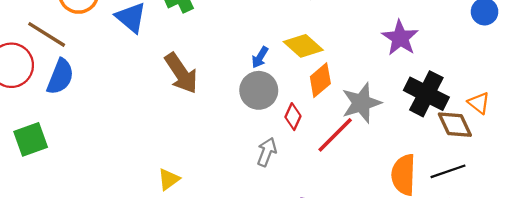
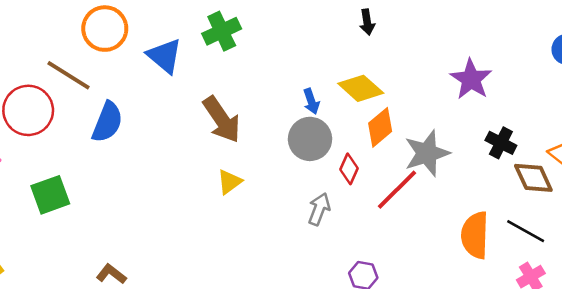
blue arrow: (260, 57) -> (311, 101), turned -50
blue semicircle: (60, 77) -> (107, 122), moved
black cross: (426, 94) -> (501, 143), size x0.6
black line: (448, 171) -> (526, 231), turned 48
yellow triangle: (169, 179) -> (229, 182), moved

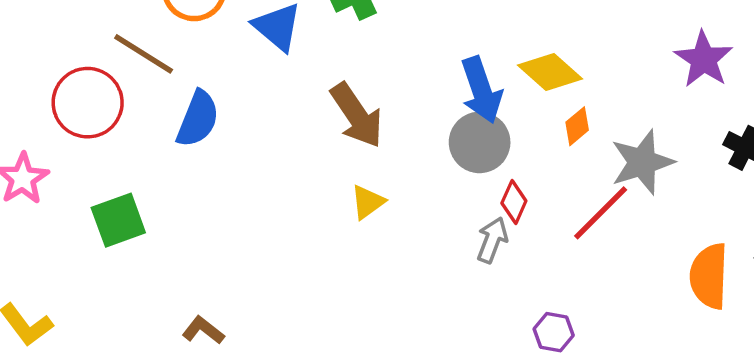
blue arrow: (311, 101) -> (481, 90), size x1.8
orange diamond: (380, 127) -> (577, 126), size x0.7
red diamond: (349, 169) -> (514, 202), moved

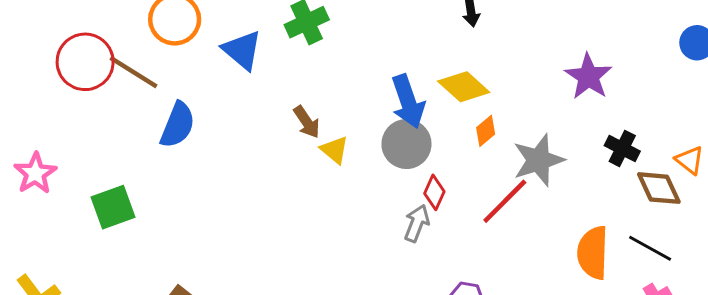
red circle: (88, 103) -> (85, 62), moved
brown arrow: (357, 115) -> (307, 122), size x0.6
yellow triangle: (368, 202) -> (335, 150), moved, turned -44

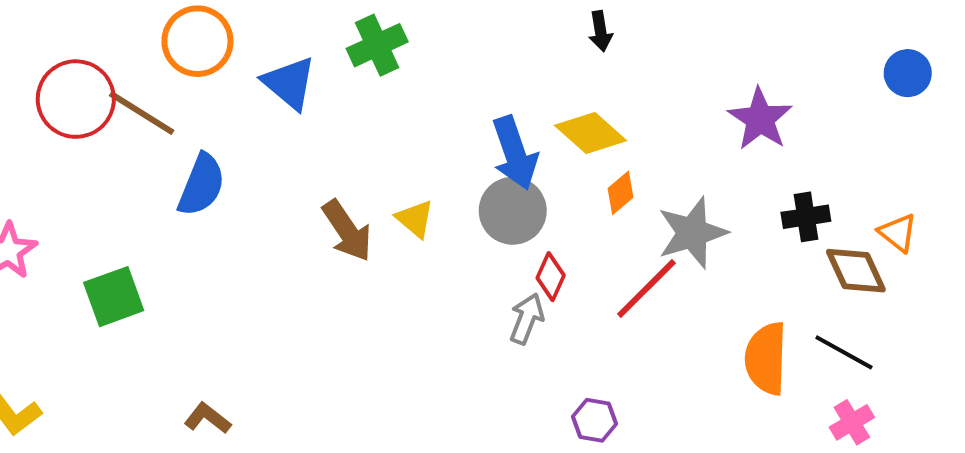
brown arrow: (307, 122) -> (347, 231), moved, size x1.4
black cross: (622, 148) -> (806, 217), turned -36

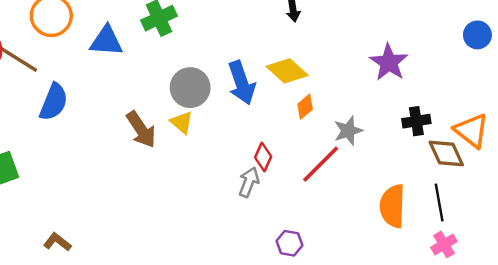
blue triangle: (289, 83) -> (106, 41), turned -36
gray circle: (513, 211) -> (190, 88), moved
gray star: (692, 233) -> (348, 131), size x0.7
orange triangle: (898, 233) -> (471, 131), size x1.5
black line: (844, 352) -> (439, 203), turned 51

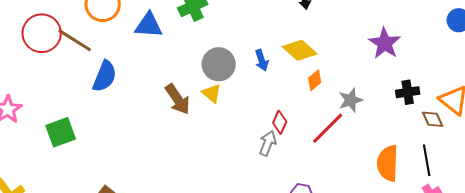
blue arrow: (242, 83) -> (262, 60), size x0.6
brown diamond: (446, 153) -> (433, 119), size x0.7

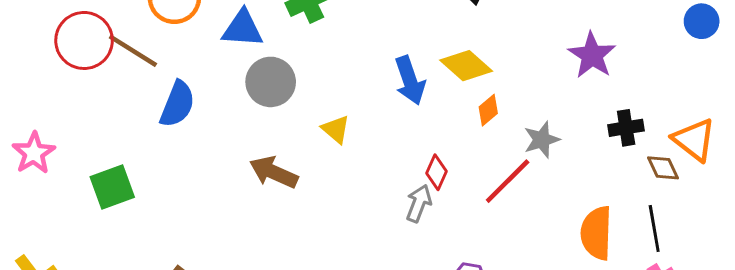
blue arrow: (262, 60) -> (410, 80), size x1.5
gray circle: (219, 64) -> (271, 82), moved
brown arrow: (178, 99) -> (274, 172), moved, turned 148

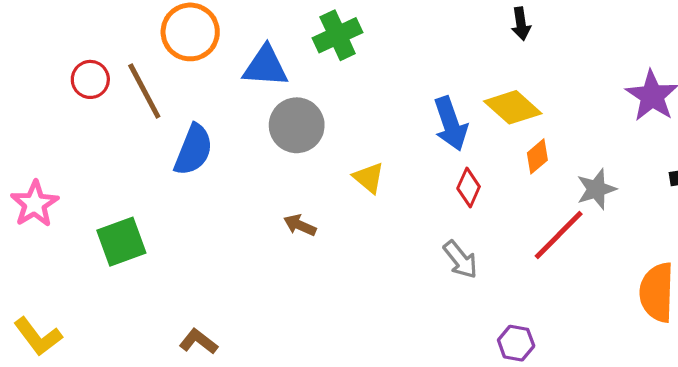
red circle: (84, 40) -> (90, 79), size x0.6
brown line: (133, 51) -> (144, 91), turned 30
brown arrow: (274, 172) -> (300, 225), size x0.6
red diamond: (436, 172) -> (469, 188), moved
gray arrow: (419, 203) -> (460, 260), turned 120

